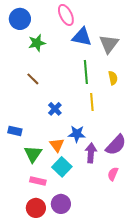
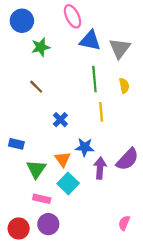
pink semicircle: (113, 174) -> (124, 223), moved
purple circle: (61, 204) -> (48, 224), moved
red circle: (36, 208) -> (19, 228), moved

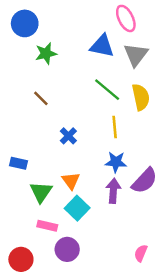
pink ellipse: (72, 16) -> (126, 18), moved
green line: (94, 79) -> (107, 90), turned -45
yellow semicircle: (124, 86) -> (141, 97), size x1.5
blue star: (85, 147) -> (116, 162), moved
purple circle: (48, 224) -> (67, 249), moved

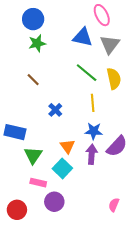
blue circle: (25, 23) -> (33, 19), moved
blue rectangle: (18, 163) -> (15, 132), size x1.5
orange triangle: (71, 181) -> (67, 146), moved

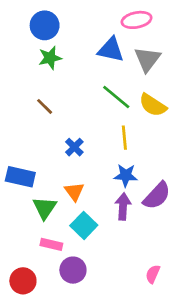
pink ellipse: (102, 15) -> (137, 20), turned -75
yellow semicircle: (114, 79) -> (153, 105), turned 135
orange triangle: (67, 146) -> (74, 192), moved

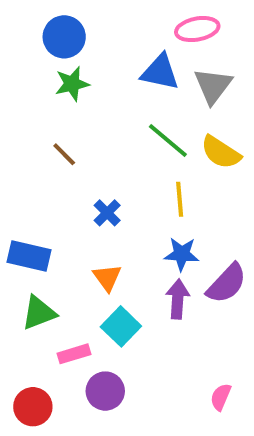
green triangle: (45, 208) -> (39, 313), moved, turned 35
pink rectangle: (51, 244) -> (74, 354), turned -30

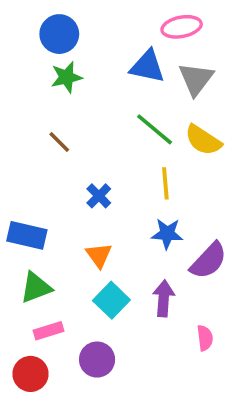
purple arrow: (178, 299) -> (164, 298), moved
pink rectangle: (74, 354) -> (48, 331), moved
pink semicircle: (221, 397) -> (205, 338), moved, turned 150

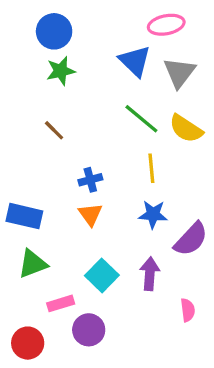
blue triangle: (147, 66) -> (135, 61), turned 32
blue cross: (99, 196) -> (90, 180), turned 30
orange triangle: (99, 255) -> (90, 214), moved
pink rectangle: (48, 331) -> (61, 303), moved

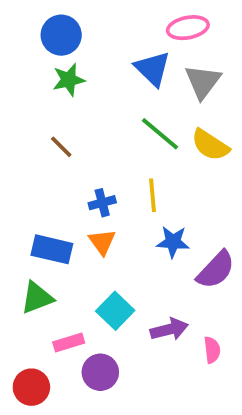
yellow line: (151, 168) -> (152, 195), moved
blue rectangle: (24, 216) -> (52, 249), moved
purple arrow: (150, 274) -> (169, 329), moved, turned 72

